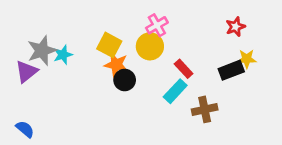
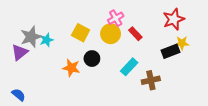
red star: (236, 27) -> (174, 19), size x1.5
orange star: (116, 65) -> (71, 68), moved
red rectangle: (184, 69) -> (135, 34), moved

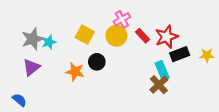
red star: (174, 19) -> (167, 37), moved
yellow star: (182, 43) -> (207, 55), moved
purple triangle: (20, 52) -> (31, 67), moved
cyan rectangle: (129, 67) -> (162, 71), moved, turned -66
brown cross: (151, 80) -> (159, 85), turned -30

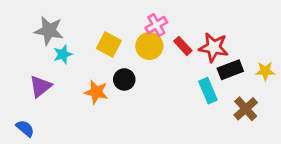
red star: (167, 37) -> (214, 47), turned 30
gray star: (32, 39) -> (49, 31), moved, turned 30
brown cross: (159, 85) -> (246, 109), moved

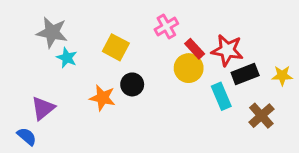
yellow circle: (149, 46) -> (189, 68), moved
cyan star: (63, 54) -> (67, 58), turned -30
purple triangle: (40, 86) -> (43, 108), moved

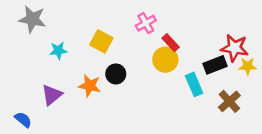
gray star: (52, 32) -> (32, 19), moved
red star: (227, 50) -> (235, 48), moved
cyan star: (67, 58) -> (58, 50), turned -30
purple triangle: (43, 108) -> (52, 95), moved

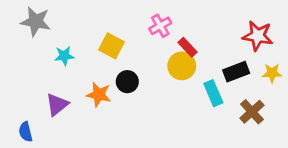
red star: (235, 48) -> (258, 36), moved
blue semicircle: (23, 120) -> (26, 132), turned -144

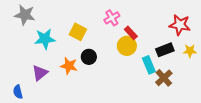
cyan star: (64, 56) -> (45, 39), size x1.5
brown cross: (252, 112) -> (164, 78), moved

